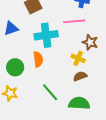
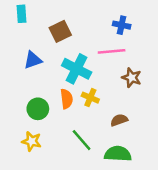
cyan cross: (46, 35) -> (77, 69), turned 35
yellow cross: (78, 58) -> (90, 98), moved

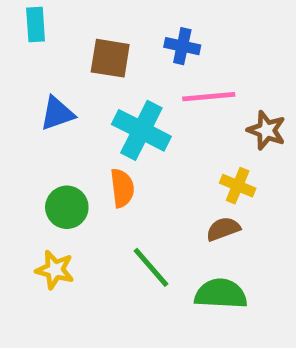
blue cross: (122, 25) -> (182, 46), moved
brown square: (60, 31) -> (110, 58), turned 35
brown star: (132, 78) -> (266, 130), moved
yellow cross: (90, 98) -> (238, 186), moved

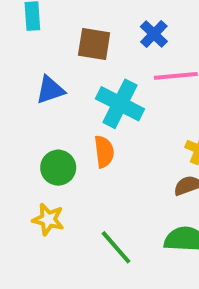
blue cross: (182, 46) -> (154, 34), turned 32
green line: (151, 267) -> (116, 247), moved

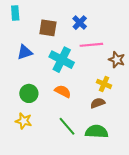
orange semicircle: (104, 152) -> (63, 91), moved, turned -56
green line: (116, 247) -> (67, 126), moved

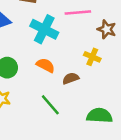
brown semicircle: (98, 103) -> (71, 78), moved
green semicircle: (97, 132) -> (99, 116), moved

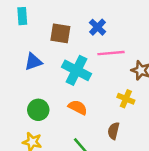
brown semicircle: (71, 78) -> (114, 131), moved, turned -56

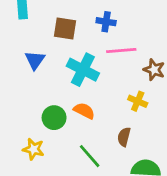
blue cross: (97, 27) -> (106, 22), turned -35
blue triangle: (33, 62) -> (35, 60), turned -36
green circle: (38, 110) -> (54, 118), moved

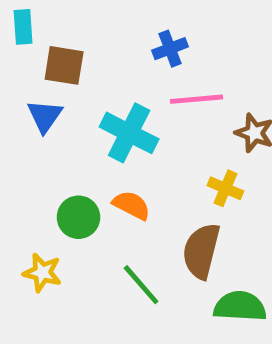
blue cross: (106, 22) -> (170, 49), turned -30
brown square: (65, 29) -> (64, 65), moved
brown semicircle: (124, 137) -> (201, 251), size x1.6

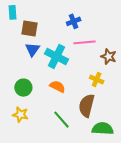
blue triangle: (45, 116) -> (32, 49), moved
green circle: (78, 217) -> (23, 88), moved

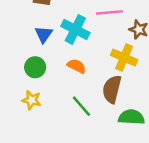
blue triangle: (32, 49) -> (44, 34), moved
yellow cross: (97, 80) -> (124, 57), size x1.5

